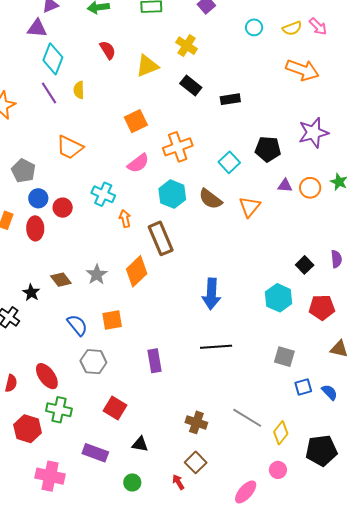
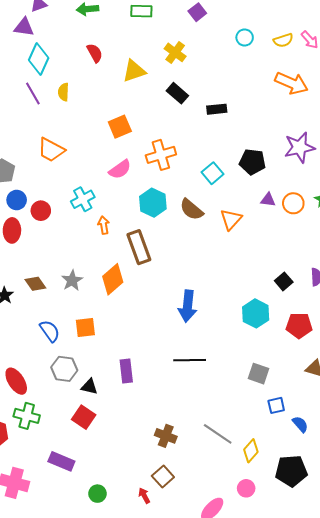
cyan cross: (103, 194) -> (83, 199), turned 35
blue semicircle: (330, 392) -> (300, 424), moved
black triangle: (140, 444) -> (89, 387), moved

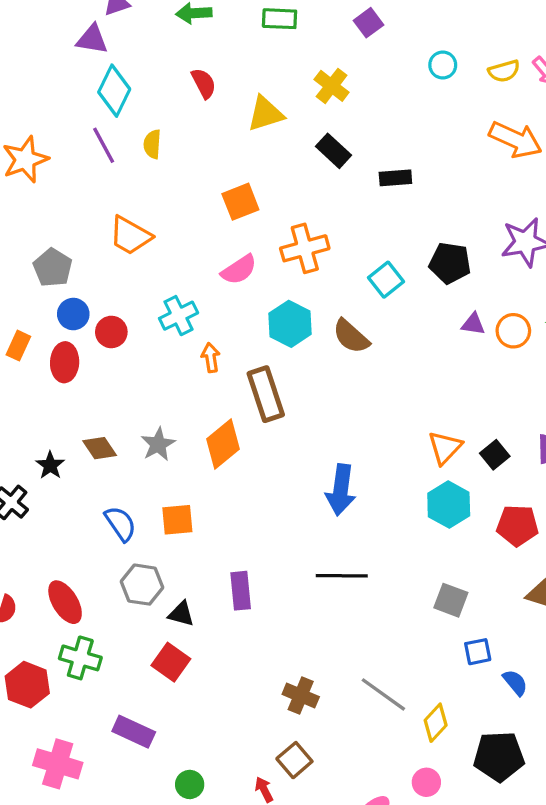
orange triangle: (231, 219) -> (445, 448), moved

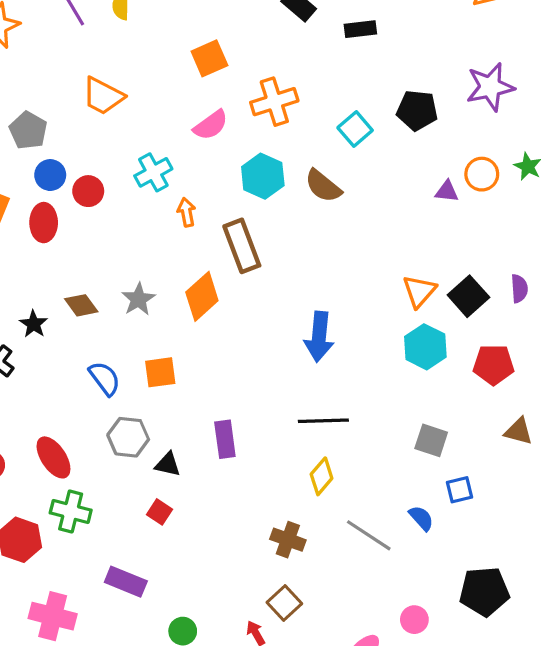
purple triangle: (473, 324) -> (447, 191), moved
black square: (495, 455) -> (468, 296), size x1.4
red square: (171, 662) -> (160, 512), size x0.7
blue semicircle: (515, 683) -> (421, 518), moved
yellow diamond: (436, 723) -> (322, 476), moved

